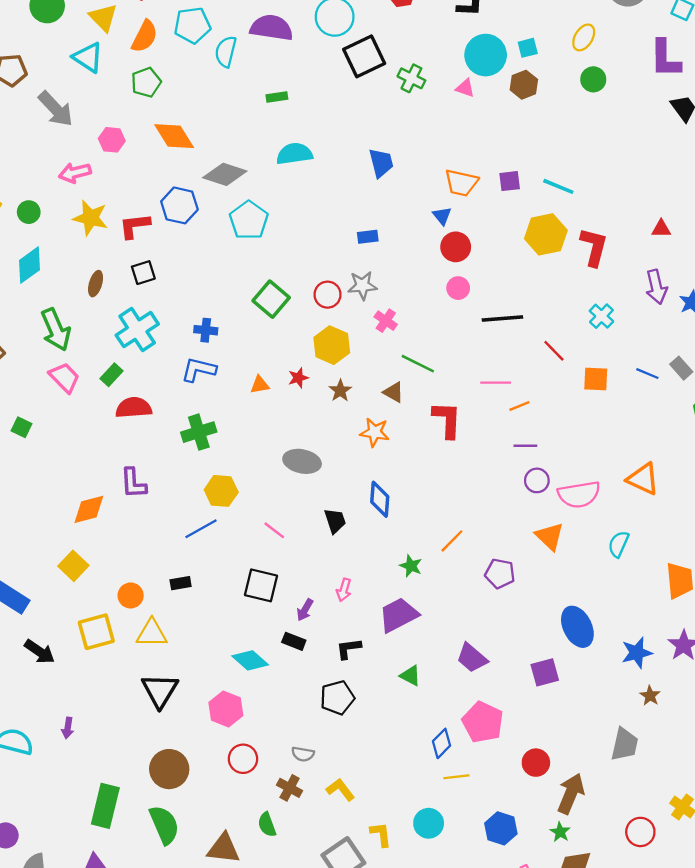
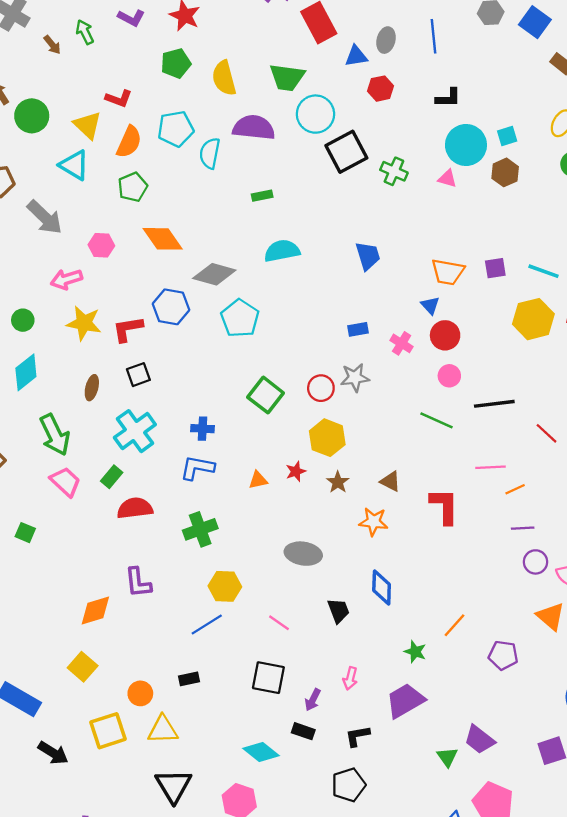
pink cross: (386, 321) -> (402, 343), moved
green line: (418, 364) -> (436, 420), moved
green triangle: (410, 676) -> (447, 757), moved, turned 30

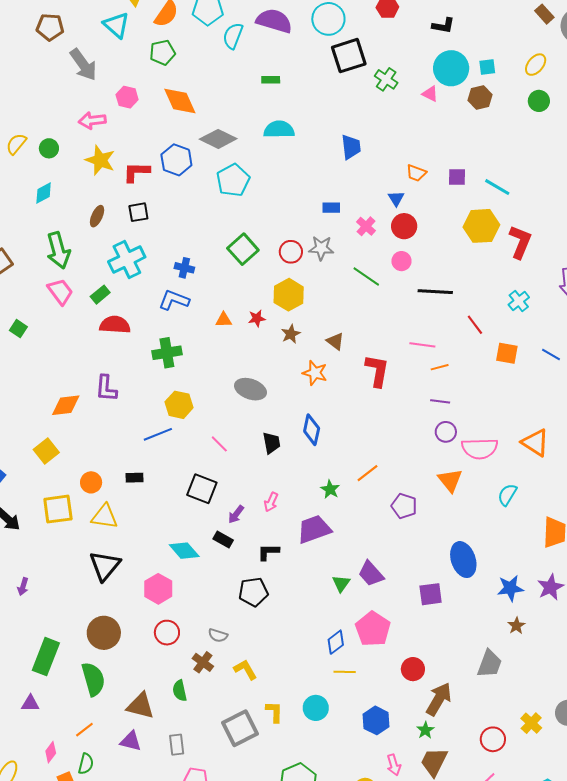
orange trapezoid: (448, 272) -> (416, 173), size x0.7
cyan diamond: (26, 372) -> (44, 193), size x0.7
green line: (436, 420) -> (366, 276), moved

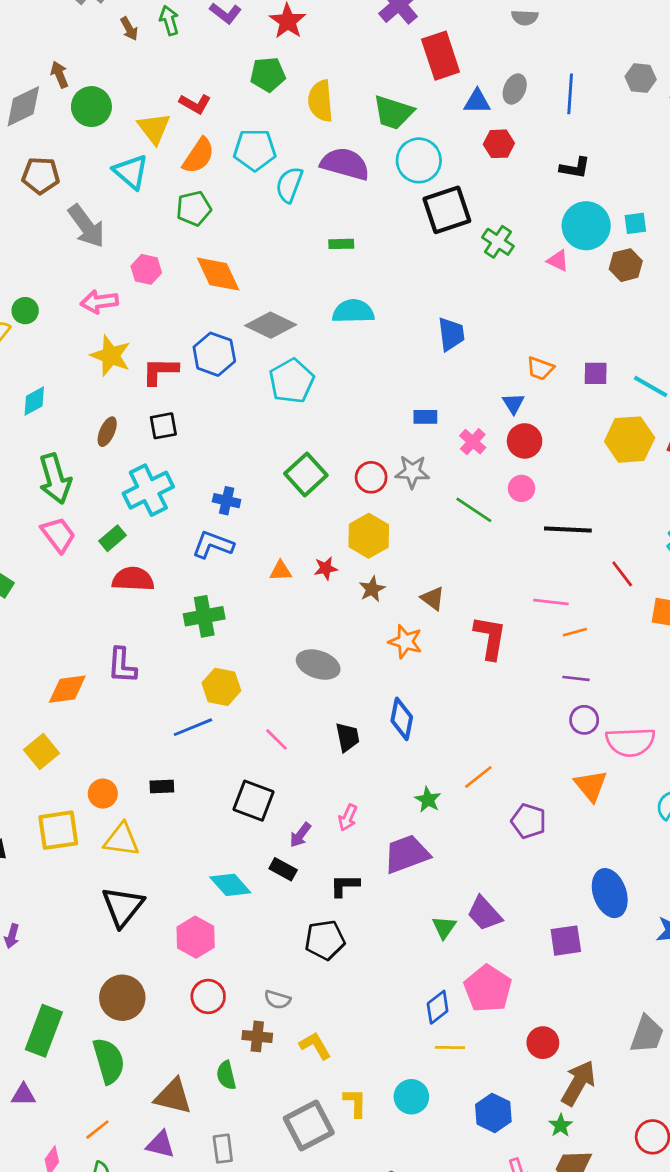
green circle: (49, 148) -> (25, 311), moved
brown cross: (203, 662) -> (257, 1036), turned -30

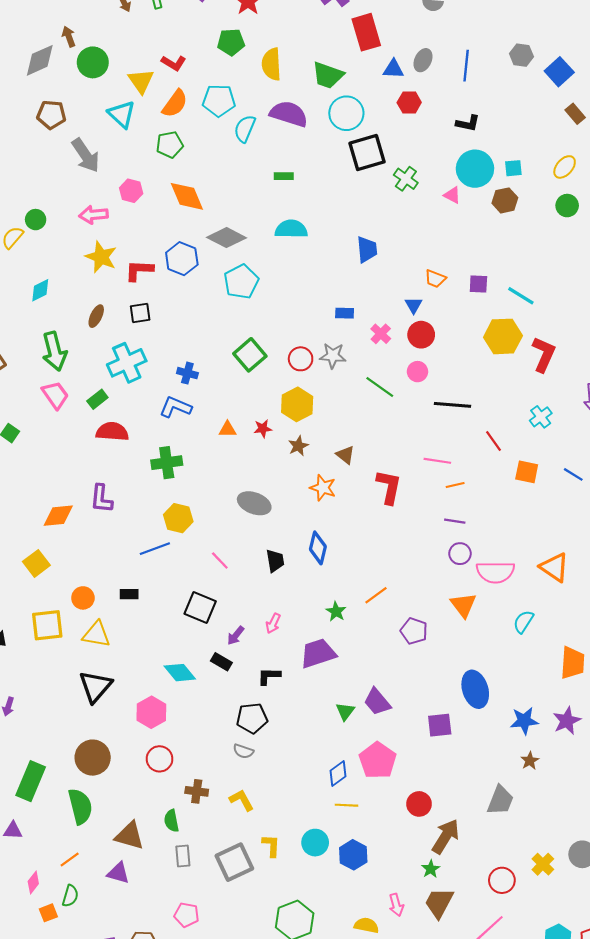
gray semicircle: (277, 1000) -> (243, 751), moved
blue hexagon: (493, 1113) -> (353, 855), moved
gray rectangle: (223, 1149) -> (183, 856), moved

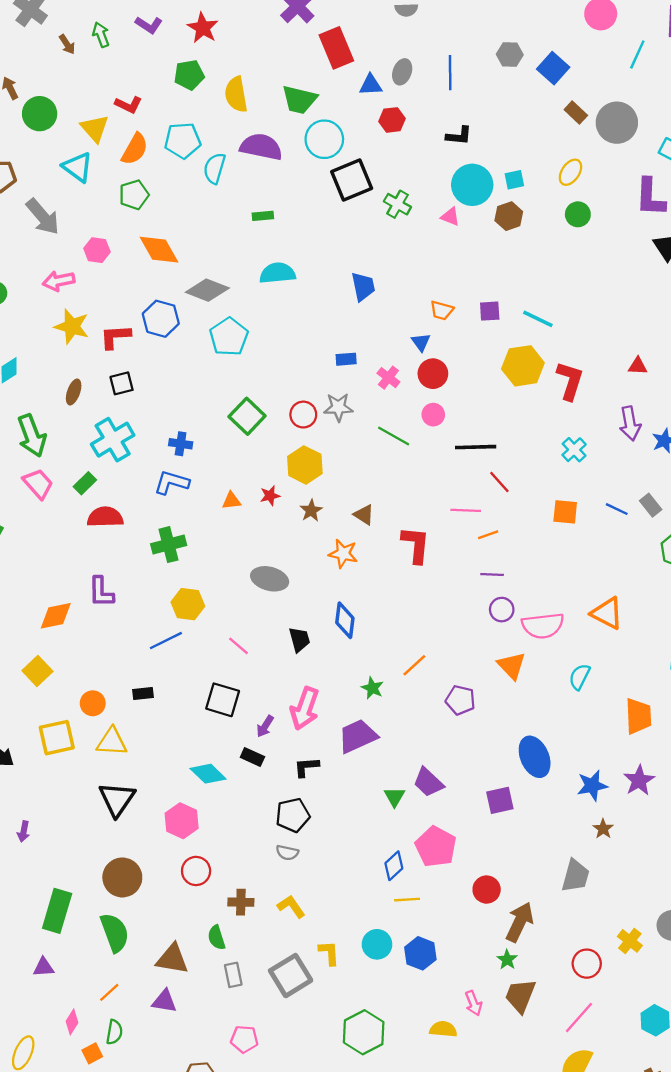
red line: (494, 441) -> (499, 482), moved
pink arrow: (273, 623) -> (305, 708), size x1.8

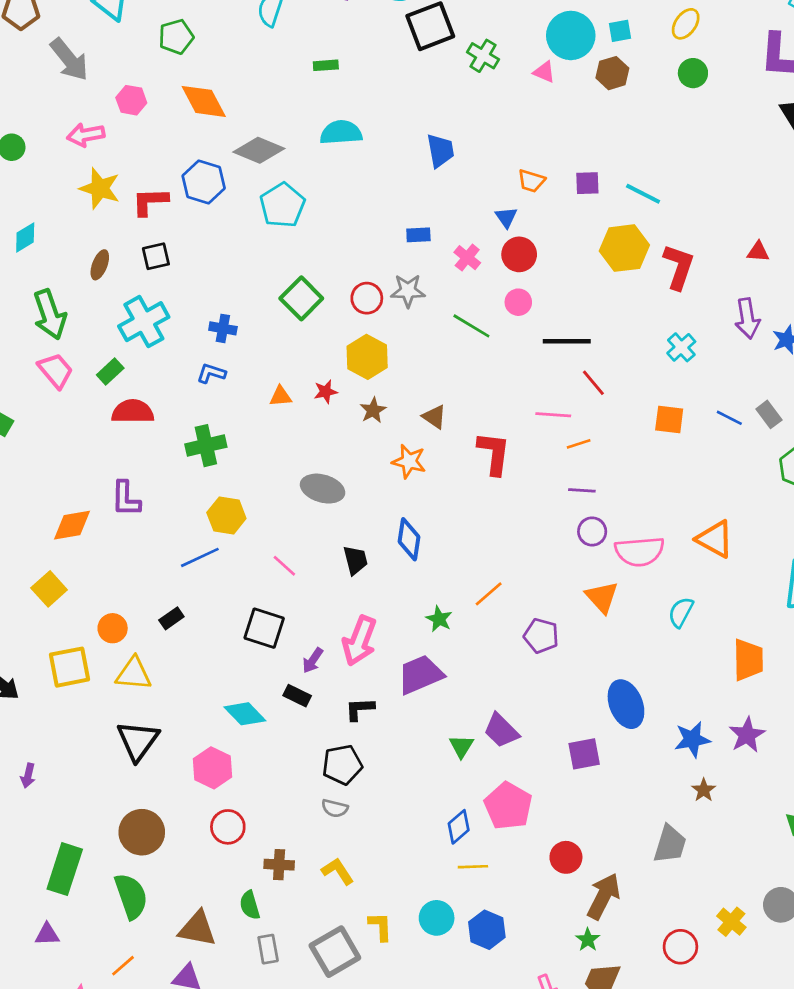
blue L-shape: (172, 482) -> (211, 373), size x0.7
black rectangle: (143, 693) -> (171, 618), turned -30

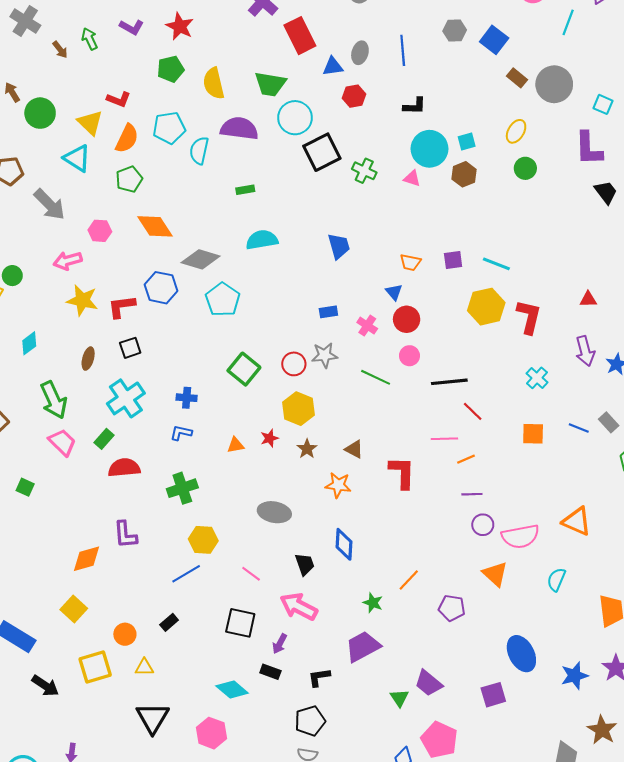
pink arrow: (359, 641) -> (299, 607), moved, turned 102
yellow triangle: (134, 674) -> (144, 667), size x0.7
brown star: (704, 790) -> (602, 730), moved, size x1.6

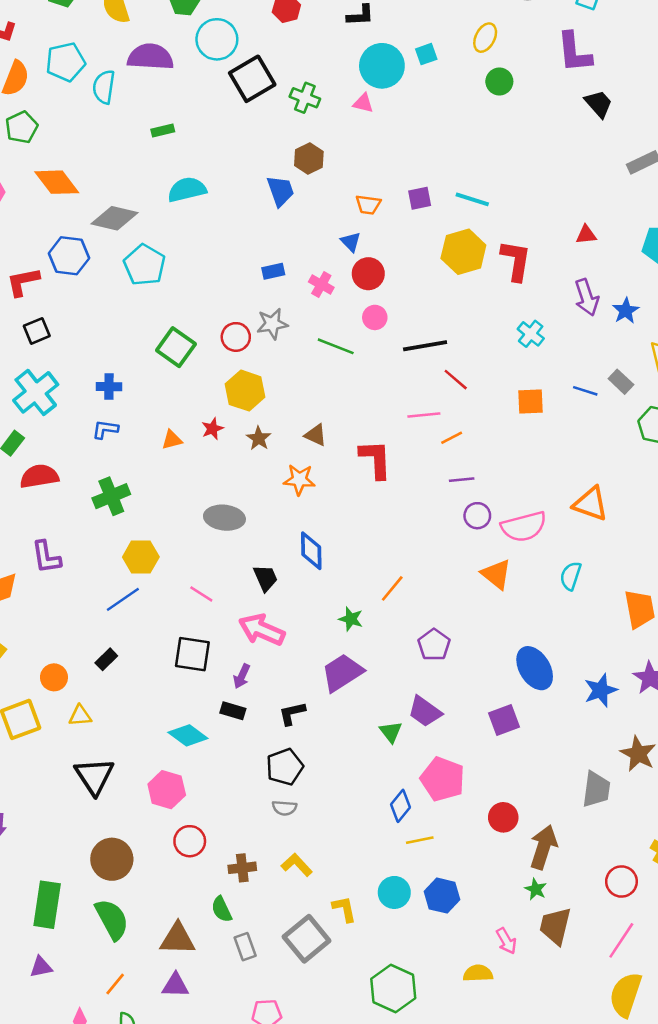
brown hexagon: (464, 174) -> (309, 159), moved
purple pentagon: (452, 608) -> (434, 645), moved, turned 30

